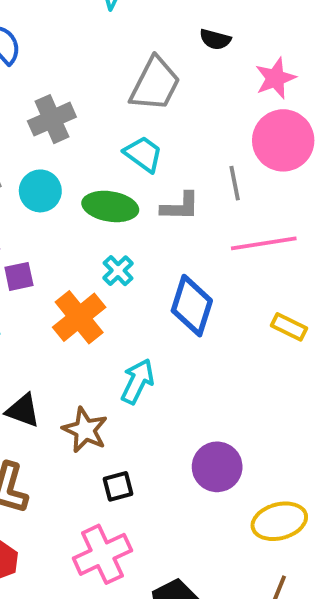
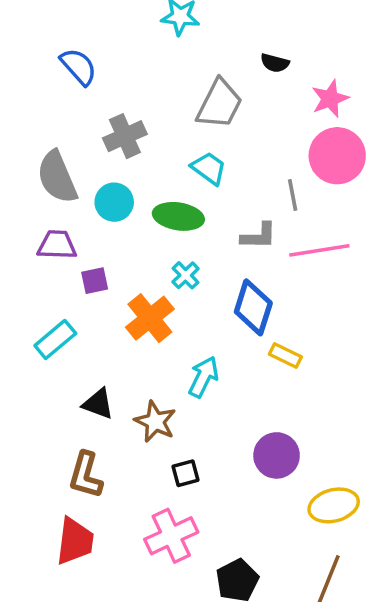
gray L-shape: (180, 206) -> (259, 236), moved
yellow rectangle: (289, 327) -> (285, 356), moved

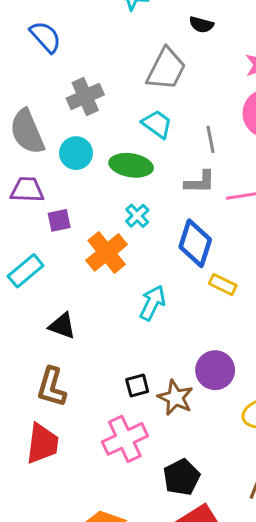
black semicircle: (275, 63) -> (201, 25), moved
gray line: (293, 195) -> (211, 139), moved
brown star: (155, 422) -> (175, 398), moved

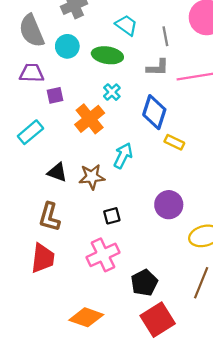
brown star: (175, 398) -> (92, 177), moved, turned -30

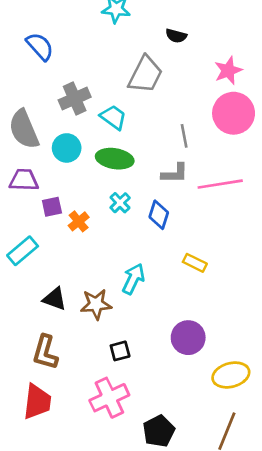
cyan trapezoid: (126, 25) -> (113, 117), moved
blue diamond: (154, 112) -> (159, 215), moved, size x0.7
orange cross: (90, 119) -> (79, 221), moved, size x0.6

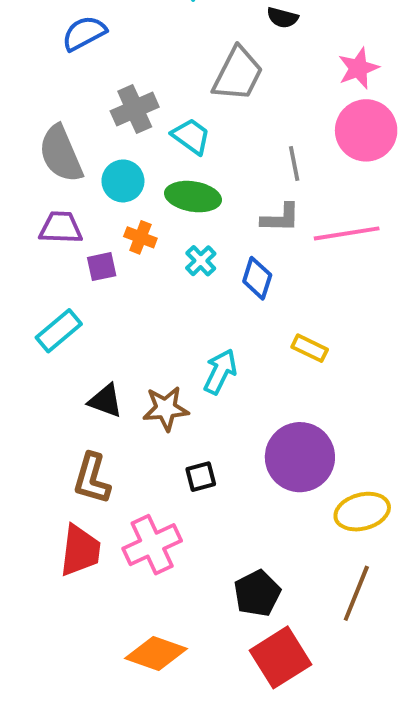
blue semicircle: (40, 46) -> (84, 33), turned -76
orange cross: (79, 221) -> (140, 237), moved, turned -30
purple circle: (188, 338) -> (300, 457), size x1.4
pink cross: (109, 398) -> (152, 545), moved

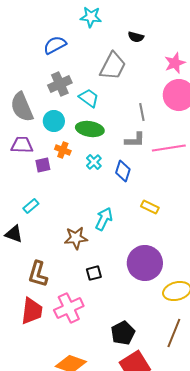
blue semicircle: (84, 33) -> (55, 45), moved
cyan rectangle: (59, 331) -> (31, 206), moved, size x0.7
black triangle: (105, 401) -> (14, 234), moved

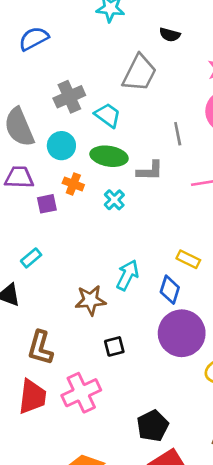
blue semicircle: (55, 45) -> (34, 39), moved
gray L-shape: (135, 140) -> (150, 171), moved
blue diamond: (123, 171) -> (170, 290), moved

